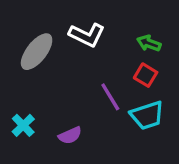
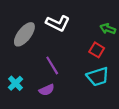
green arrow: (149, 43) -> (108, 29), moved
purple line: (110, 97) -> (52, 65), moved

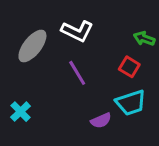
purple line: (52, 65) -> (77, 73), moved
purple semicircle: (47, 90) -> (101, 121), moved

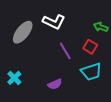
purple line: (77, 73) -> (65, 51), moved
purple semicircle: (101, 121) -> (55, 84), moved

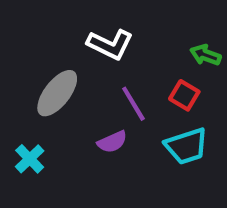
gray ellipse: (23, 32) -> (57, 93), moved
purple semicircle: (55, 84) -> (112, 142), moved

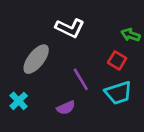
purple line: (133, 104) -> (81, 79), moved
purple semicircle: (112, 142) -> (66, 108), moved

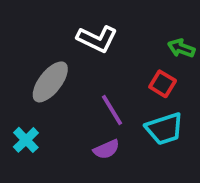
purple semicircle: (66, 108) -> (106, 149), moved

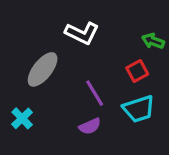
red square: (163, 84) -> (137, 71), turned 30

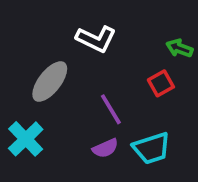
cyan trapezoid: (139, 109) -> (152, 148), moved
cyan cross: (22, 118) -> (26, 139), size x1.4

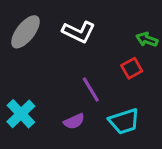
gray ellipse: (50, 82) -> (26, 32), moved
purple semicircle: (105, 148) -> (74, 121), moved

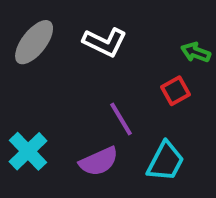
purple semicircle: (74, 121) -> (99, 161), size x1.4
cyan trapezoid: (124, 121) -> (165, 161), turned -44

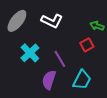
cyan cross: (28, 151) -> (30, 53), moved
purple semicircle: (99, 161) -> (49, 80), turned 132

